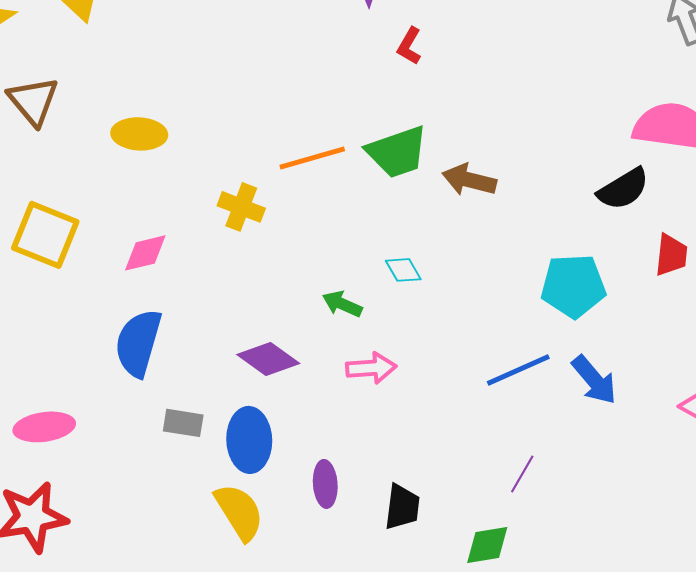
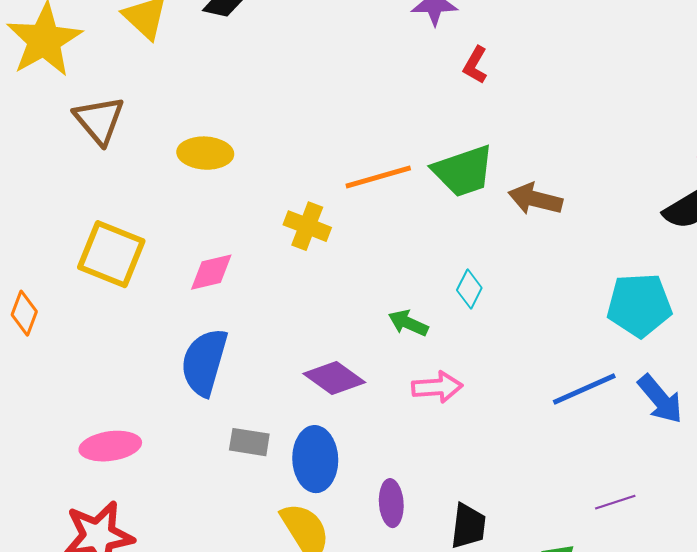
cyan diamond: (403, 270) -> (469, 289), turned 57
purple line: (522, 474) -> (615, 502), moved, turned 42

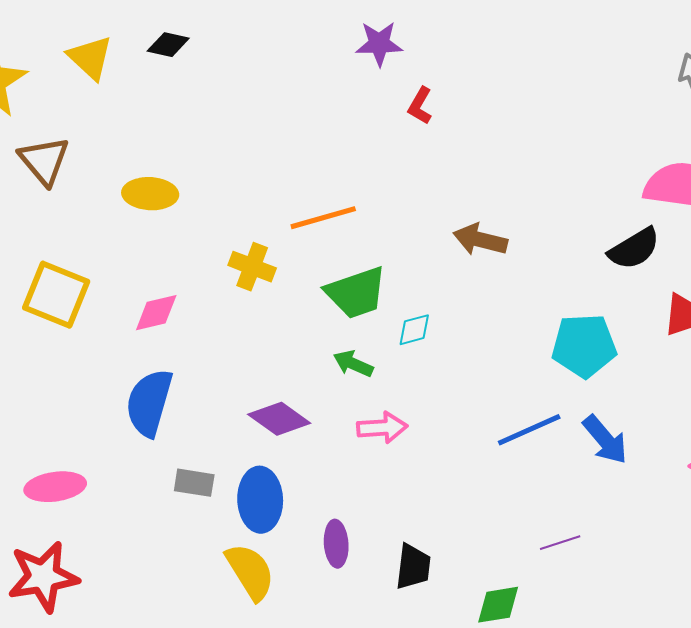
green trapezoid: (463, 171) -> (356, 293), moved
cyan diamond: (469, 289) -> (414, 330), turned 48

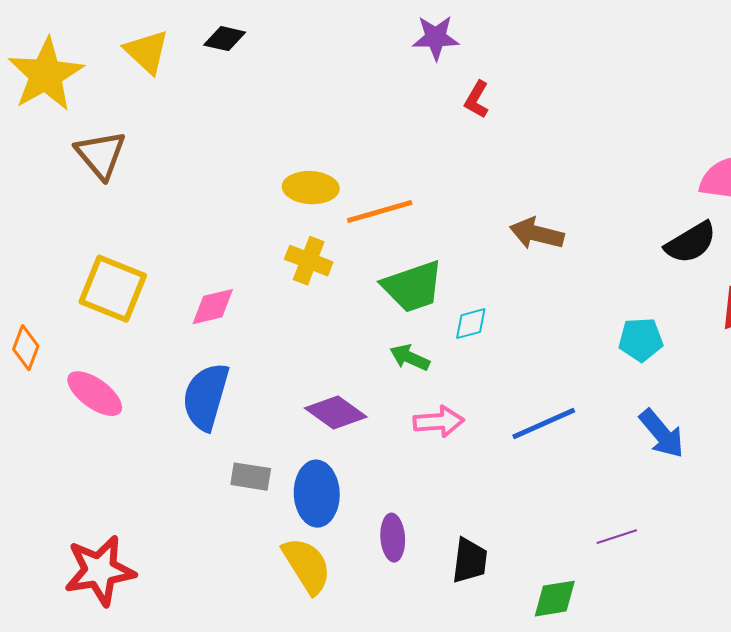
yellow ellipse: (150, 194) -> (311, 188), moved
cyan pentagon: (584, 346) -> (641, 340), size x0.7
blue line: (529, 430) -> (544, 424), moved
pink ellipse: (55, 487) -> (95, 394), moved, turned 44

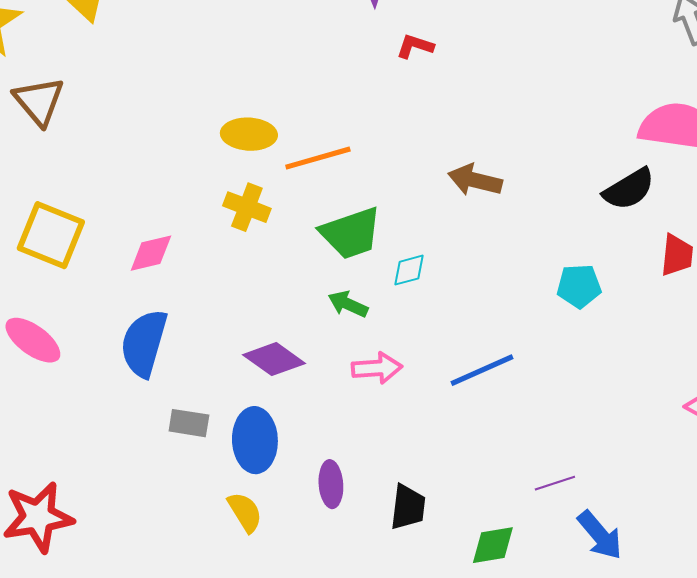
red L-shape: (477, 100) -> (415, 46), turned 78
blue arrow: (662, 434) -> (600, 535), moved
yellow semicircle: (307, 566) -> (245, 512), size x0.7

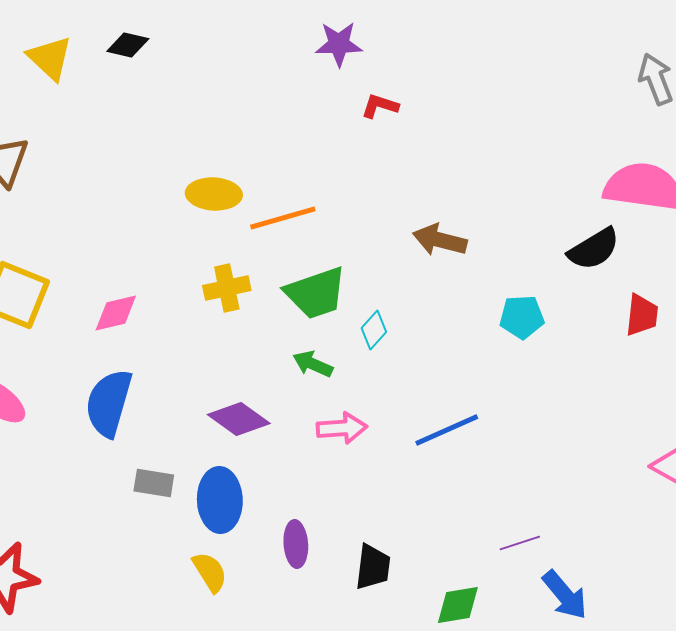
yellow cross: (247, 207) -> (227, 288), moved, turned -33
cyan diamond: (409, 270) -> (374, 330), turned -33
cyan pentagon: (579, 286) -> (522, 317), moved

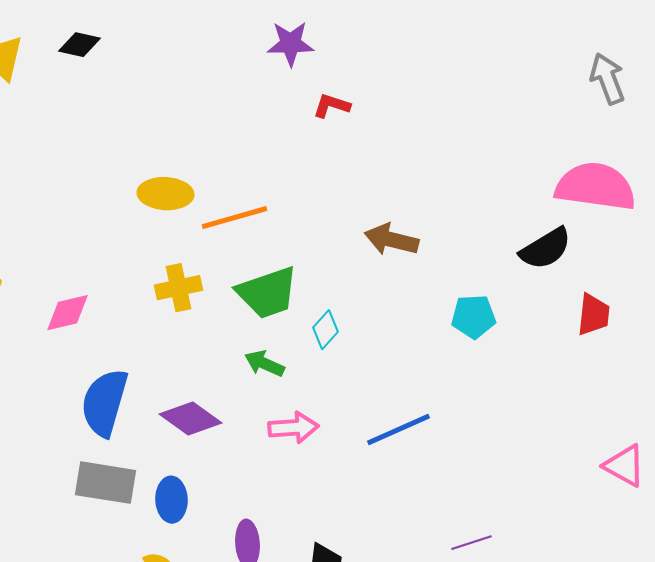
blue semicircle: (109, 403) -> (104, 403), moved
gray rectangle: (154, 483) -> (106, 483), size x1.5
blue ellipse: (220, 500) -> (172, 500), size x0.7

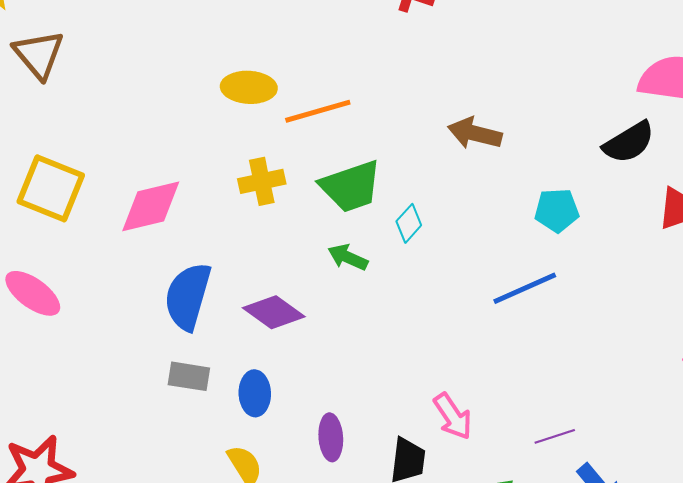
pink diamond: (68, 313) -> (151, 206), size x1.4
pink arrow: (294, 428) -> (453, 416), moved, turned 60
blue line: (398, 430) -> (525, 288), moved
gray rectangle: (106, 483) -> (189, 376), size x0.7

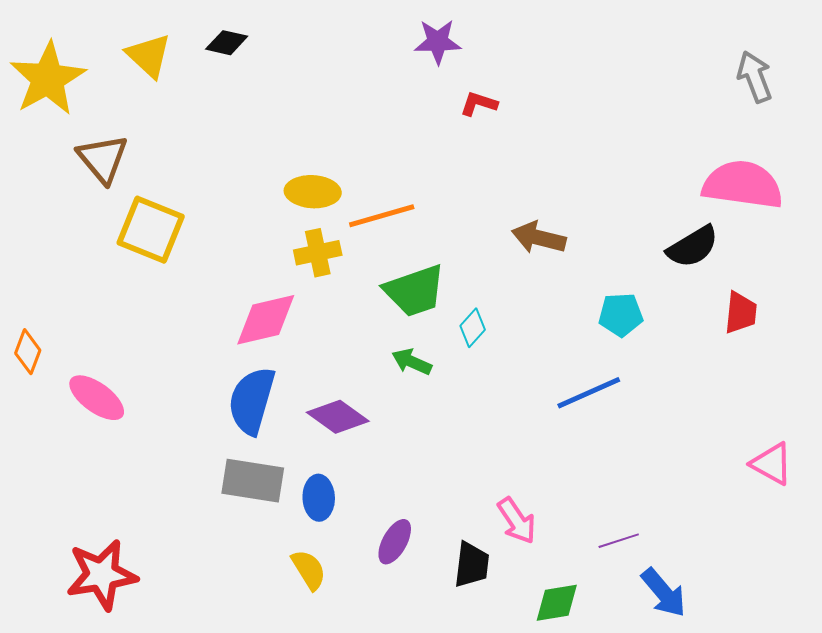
yellow cross: (262, 181) -> (318, 253), moved
yellow square: (51, 188) -> (151, 230), moved
pink diamond: (151, 206) -> (266, 320), moved
gray rectangle: (189, 376) -> (253, 481), size x1.5
purple ellipse: (331, 437) -> (395, 542), turned 33

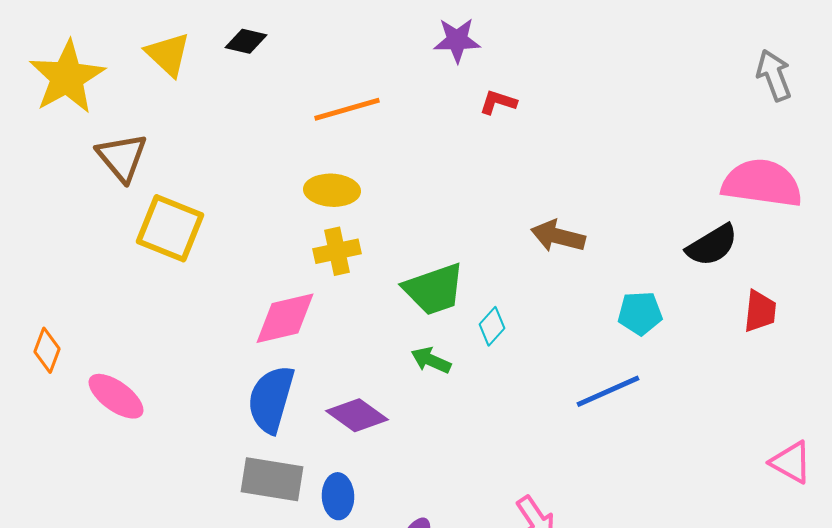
orange line: (382, 216) -> (347, 109), moved

